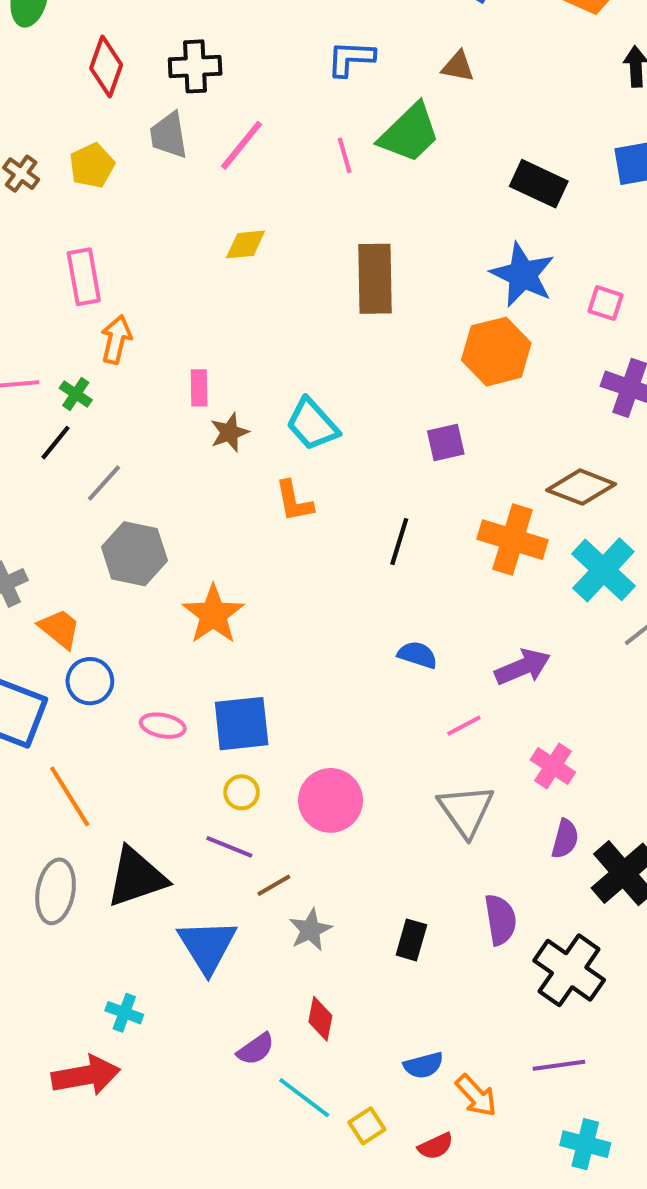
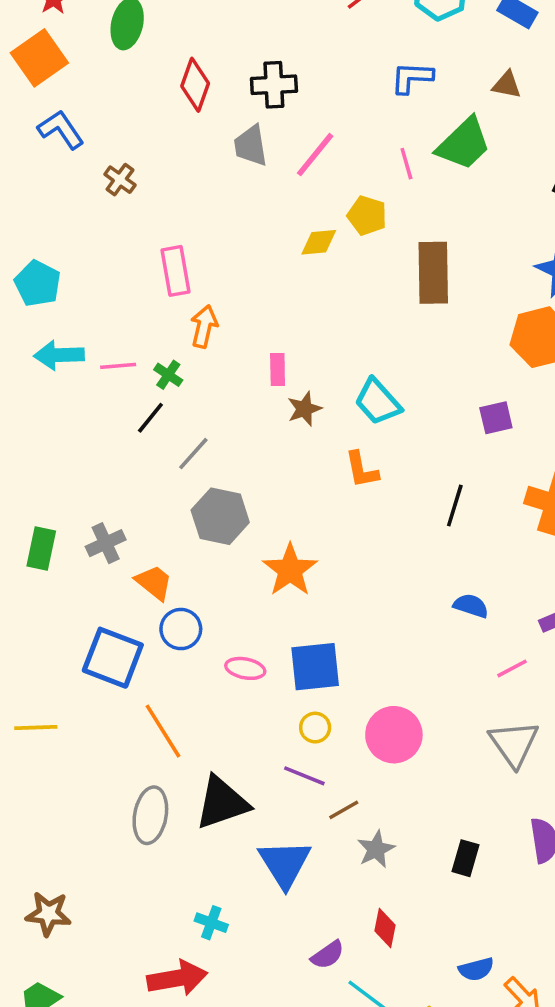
yellow pentagon: (92, 166) -> (367, 215), moved, turned -30

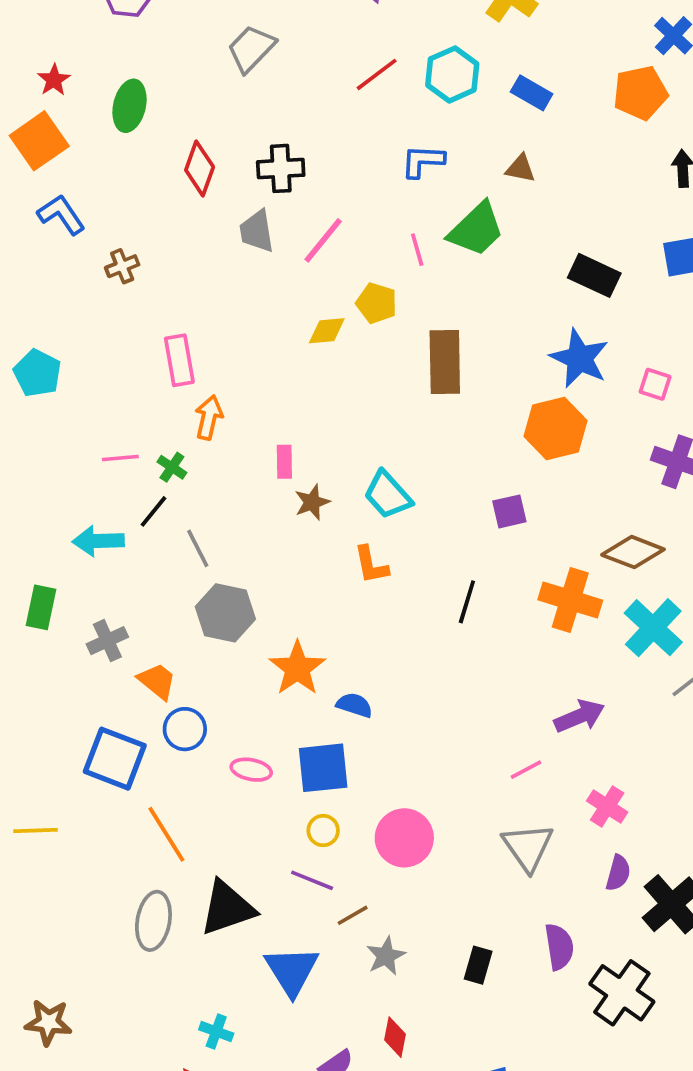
brown cross: (120, 180) -> (122, 266), turned 32
cyan arrow: (59, 355) -> (98, 541), moved
gray line: (193, 454) -> (198, 548), turned -69
green rectangle: (41, 548) -> (41, 607), moved
blue semicircle: (471, 606) -> (354, 705), moved

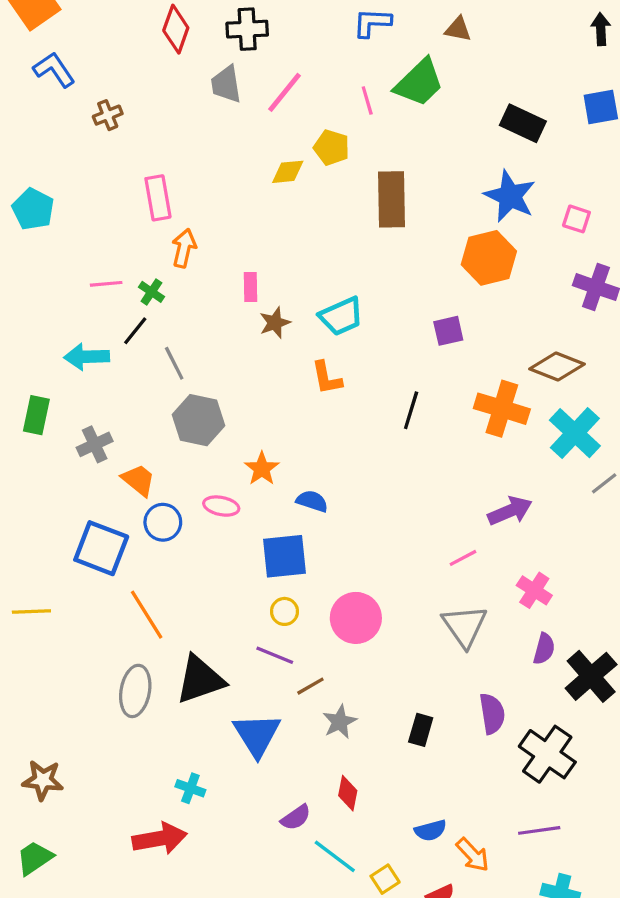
cyan trapezoid: (388, 495) -> (341, 316), turned -72
orange star: (297, 668) -> (262, 469), size x0.7
pink ellipse: (251, 770) -> (221, 506), moved

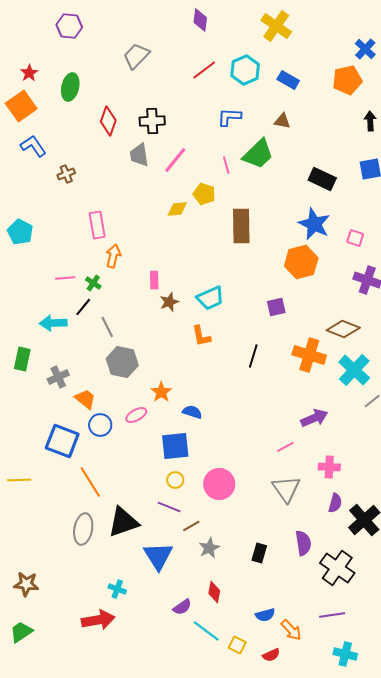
pink ellipse: (221, 506) -> (136, 415), turned -40
pink cross: (534, 590) -> (329, 467), turned -30
yellow square: (385, 879) -> (237, 645), turned -30

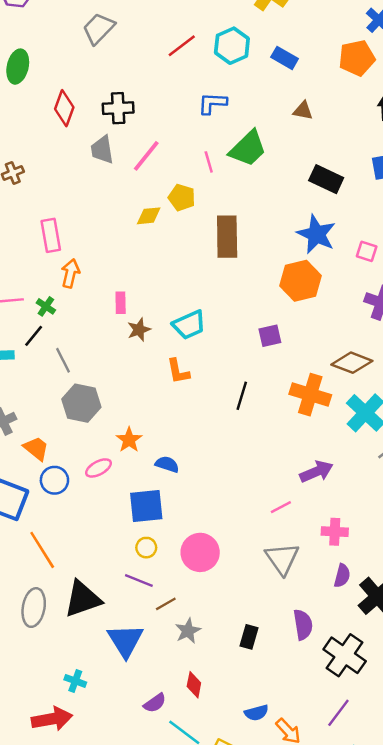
brown triangle: (282, 121) -> (303, 111), moved
purple line: (332, 615) -> (338, 713), turned -45

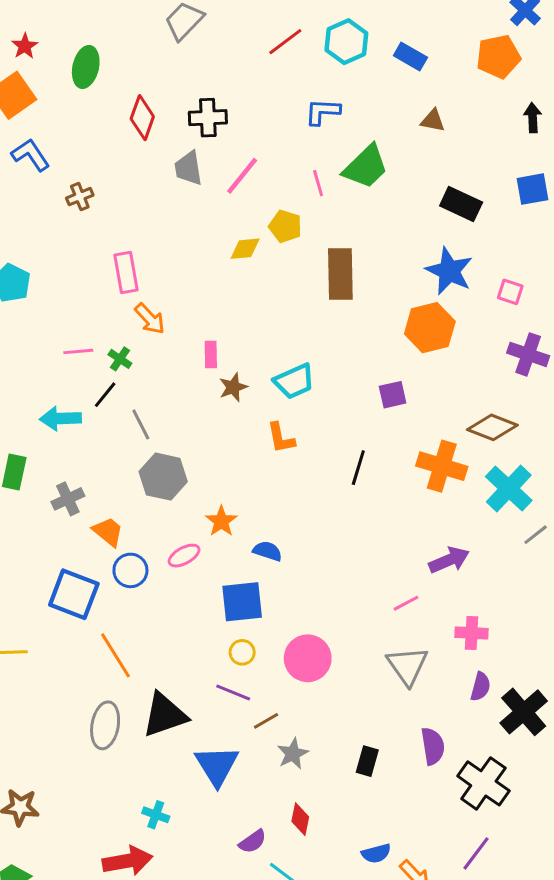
orange arrow: (70, 273) -> (150, 319), turned 124

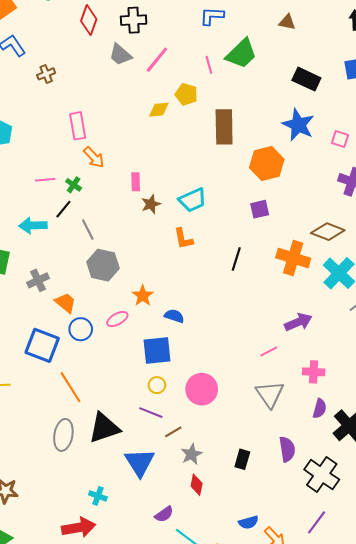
gray trapezoid: (189, 168) -> (120, 55), turned -40
orange hexagon: (430, 328) -> (267, 163), moved
red diamond: (300, 819) -> (197, 485), moved

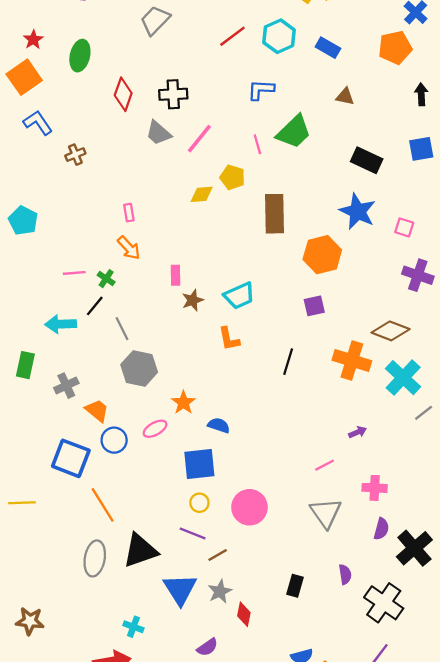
pink rectangle: (78, 126) -> (129, 213), moved, size x0.6
purple arrow: (298, 322) -> (358, 432), size x0.6
purple semicircle: (287, 449) -> (345, 574), size x0.7
gray star: (192, 454) -> (220, 591), moved

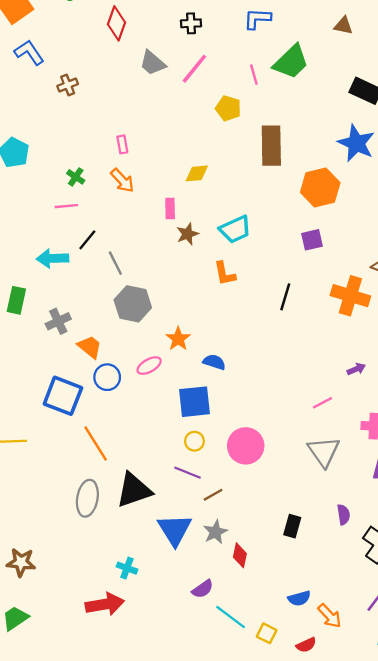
black cross: (173, 94) -> (191, 23), moved, size x0.7
yellow diamond: (202, 194) -> (197, 173), moved
green cross: (106, 279) -> (76, 177), moved

